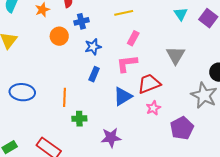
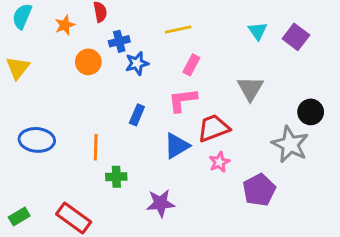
blue star: (93, 47) -> (137, 63), moved

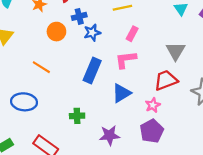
blue rectangle: (137, 115) -> (92, 70), size x1.6
red trapezoid: (213, 128) -> (166, 80), moved
blue ellipse: (37, 140) -> (24, 102), moved
orange line: (96, 147) -> (41, 67), moved, turned -60
purple pentagon: (259, 190) -> (152, 131), moved

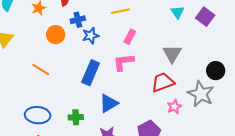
blue triangle: (121, 93) -> (109, 103), moved
blue ellipse: (24, 102) -> (38, 115), moved
pink star: (153, 105) -> (174, 107), moved

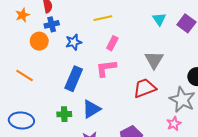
blue cross: (78, 20) -> (52, 24), moved
pink star: (174, 107) -> (174, 124), moved
green cross: (76, 117) -> (64, 114), moved

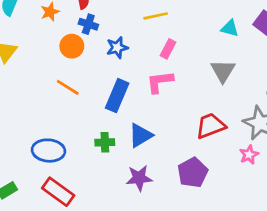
cyan triangle: (159, 19) -> (230, 28), moved, turned -40
blue cross: (52, 24) -> (88, 24), turned 32
orange line: (25, 76) -> (68, 87), moved
red trapezoid: (145, 88) -> (211, 126), moved

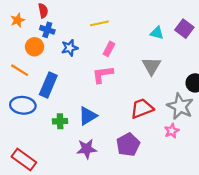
orange line: (68, 87) -> (20, 70), moved
blue rectangle: (117, 96) -> (48, 85), moved
blue ellipse: (48, 151) -> (23, 105), moved

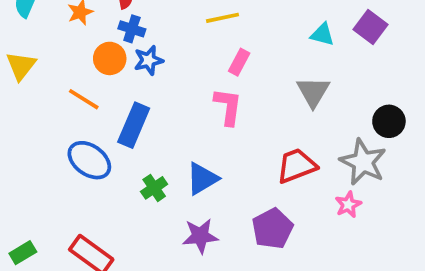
blue star: (70, 48) -> (149, 60), moved
pink L-shape: (103, 74) -> (228, 107), turned 105
blue ellipse: (23, 105) -> (89, 160), turned 30
green cross: (60, 121) -> (154, 188), turned -32

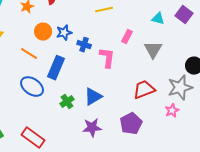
blue cross: (132, 29) -> (84, 45), moved
pink rectangle: (239, 62) -> (127, 37), moved
gray star: (363, 162) -> (180, 88), turned 30

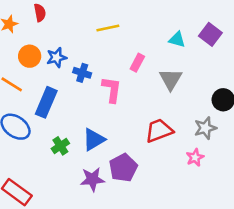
gray star: (180, 88) -> (205, 128), size x0.7
purple pentagon: (131, 124) -> (123, 168), moved

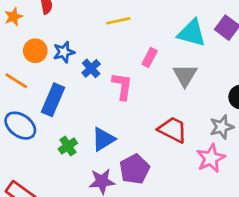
cyan triangle: (177, 40) -> (192, 33), size x1.6
blue cross: (82, 73) -> (91, 68), turned 30
red trapezoid: (159, 131) -> (173, 130), turned 48
pink star: (195, 157) -> (211, 158), size x1.5

